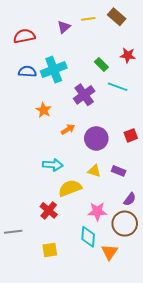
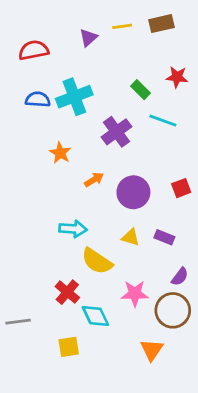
brown rectangle: (117, 17) -> (162, 24), turned -54
yellow semicircle: (70, 188) -> (97, 261), turned -125
cyan diamond: (88, 237) -> (95, 316), moved, turned -30

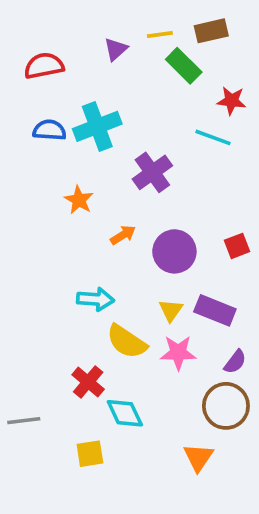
green rectangle: (140, 90) -> (184, 66), moved, size x1.4
cyan line: (163, 121) -> (213, 137), moved
yellow triangle: (131, 237) -> (171, 310), turned 48
purple rectangle: (164, 237) -> (215, 310), size x1.5
pink star: (135, 293) -> (178, 353), moved

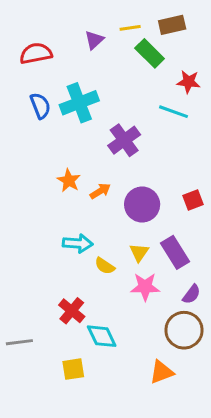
blue semicircle: (49, 130) -> (40, 106), turned 65
orange star: (79, 200) -> (69, 181), moved
purple rectangle: (215, 310) -> (175, 252), turned 36
yellow semicircle: (127, 342) -> (105, 266), moved, size x0.6
orange triangle: (198, 457) -> (162, 372), turned 35

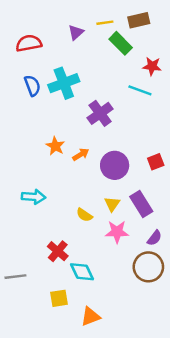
cyan arrow: (78, 243) -> (34, 197), moved
orange triangle: (162, 372) -> (90, 316), moved

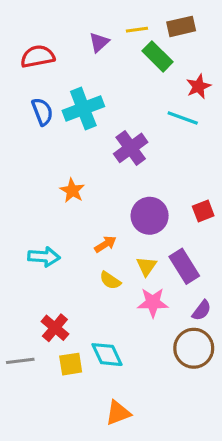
red star: (152, 66) -> (198, 86), turned -30
orange arrow: (81, 154) -> (105, 244), moved
red cross: (58, 251) -> (55, 328), moved
yellow square: (59, 298) -> (71, 364), moved

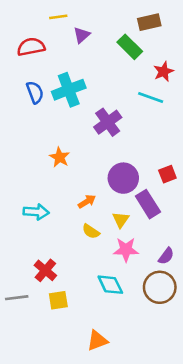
yellow line: (137, 30) -> (58, 17), moved
purple rectangle: (184, 266) -> (148, 204), moved
cyan diamond: (107, 355) -> (110, 285), moved

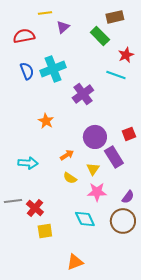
gray line: (17, 298) -> (13, 201), moved

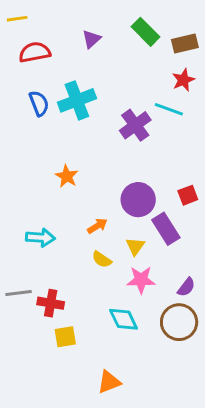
yellow line: (45, 13) -> (17, 19), moved
brown rectangle: (115, 17) -> (185, 44), moved
green rectangle: (100, 36) -> (145, 32), moved
purple cross: (83, 94) -> (135, 125), moved
red cross: (35, 208) -> (51, 303), turned -30

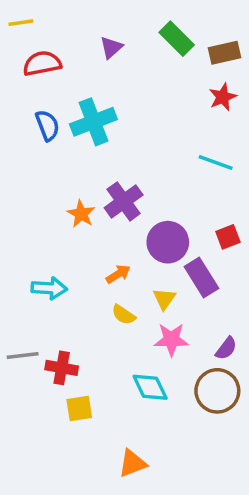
cyan line: (169, 109) -> (216, 163), moved
purple cross: (135, 125) -> (124, 201), moved

